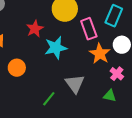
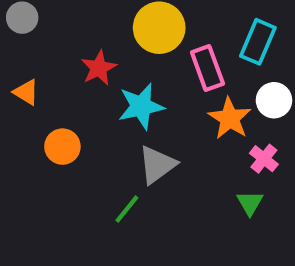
gray triangle: (75, 84) -> (157, 165), moved, turned 30
green triangle: (110, 96) -> (250, 203), turned 48

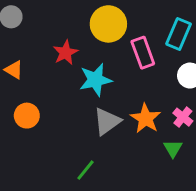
orange star: (230, 118) -> (146, 118), moved
orange circle: (62, 147) -> (27, 116), moved
green line: (127, 209) -> (86, 170), moved

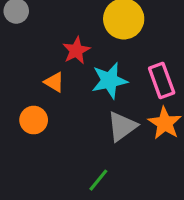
pink rectangle: (143, 53) -> (162, 81), moved
orange triangle: (14, 70) -> (54, 82), moved

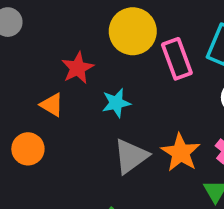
cyan star: (109, 81) -> (116, 103), size x0.7
pink rectangle: (162, 81) -> (177, 59), moved

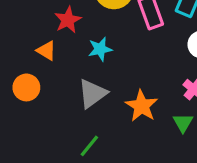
orange star: (181, 153) -> (142, 106), moved
gray triangle: (131, 156) -> (92, 94), moved

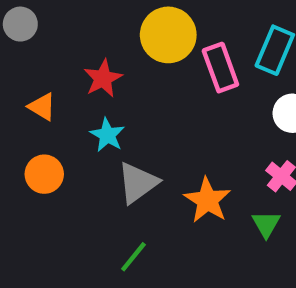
cyan star: (100, 49) -> (107, 135), moved, turned -30
orange triangle: (46, 51) -> (42, 107), moved

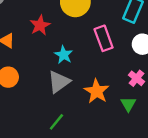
pink rectangle: (220, 68) -> (104, 38), moved
cyan star: (107, 135) -> (64, 55), moved

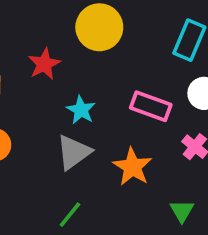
pink rectangle: (104, 38) -> (151, 106), moved, turned -50
green triangle: (128, 104) -> (182, 211), moved

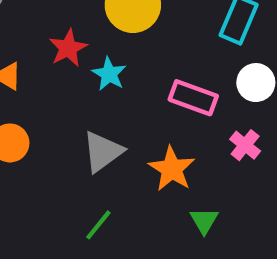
cyan star: (81, 110) -> (109, 74), moved
green triangle: (182, 211) -> (204, 221), moved

